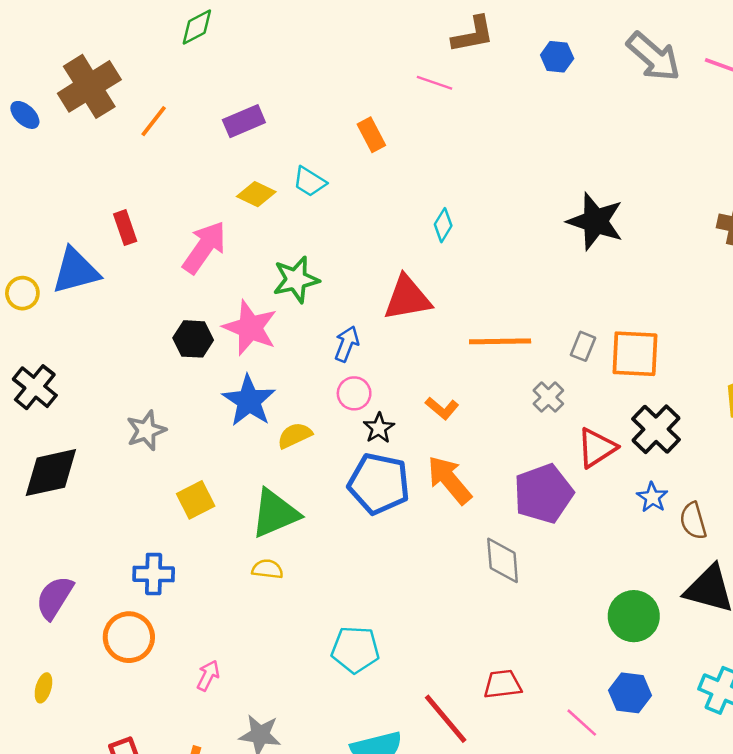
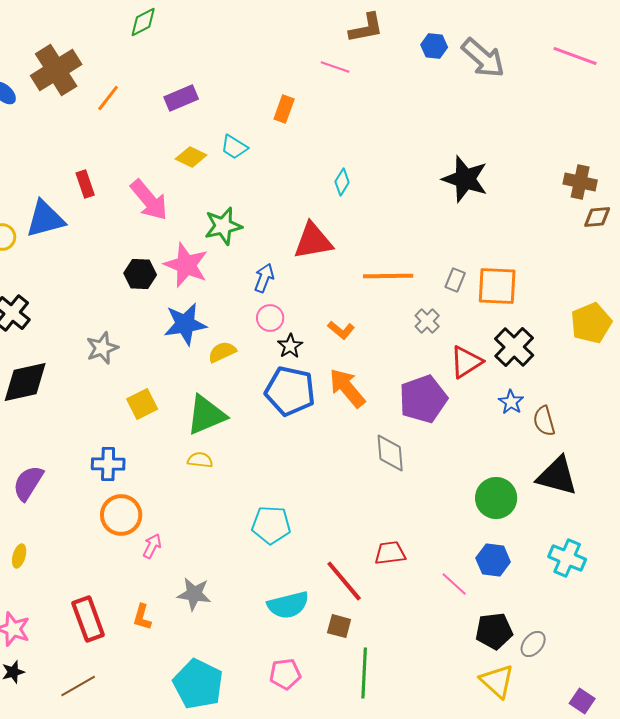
gray arrow: (654, 57) -> (483, 58), moved
orange rectangle: (371, 135) -> (284, 109), turned 48
pink arrow: (204, 247) -> (149, 200), turned 105
blue star: (249, 401) -> (185, 324), turned 30
orange circle: (129, 637) -> (121, 515), moved

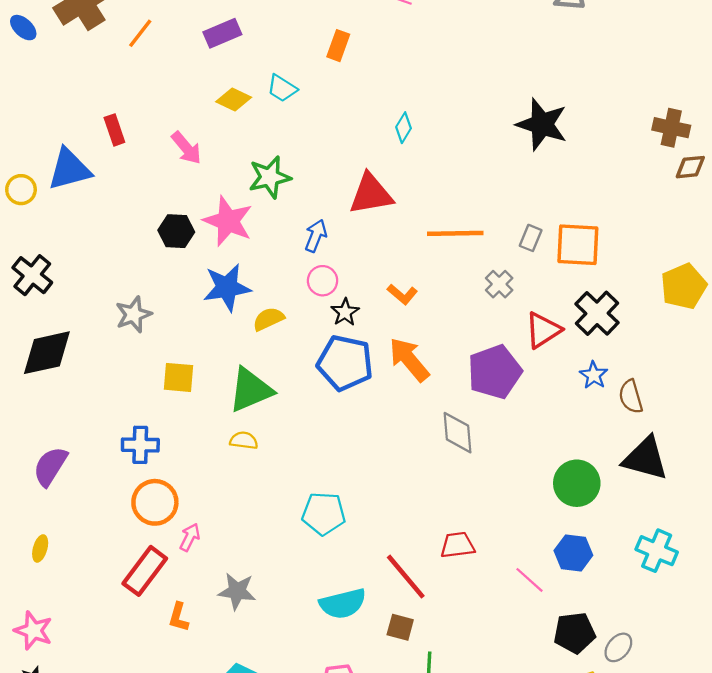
pink arrow: (149, 200) -> (186, 148), size x0.7
yellow square: (142, 404) -> (179, 377), turned 32
red rectangle: (88, 619) -> (145, 571), moved, turned 57

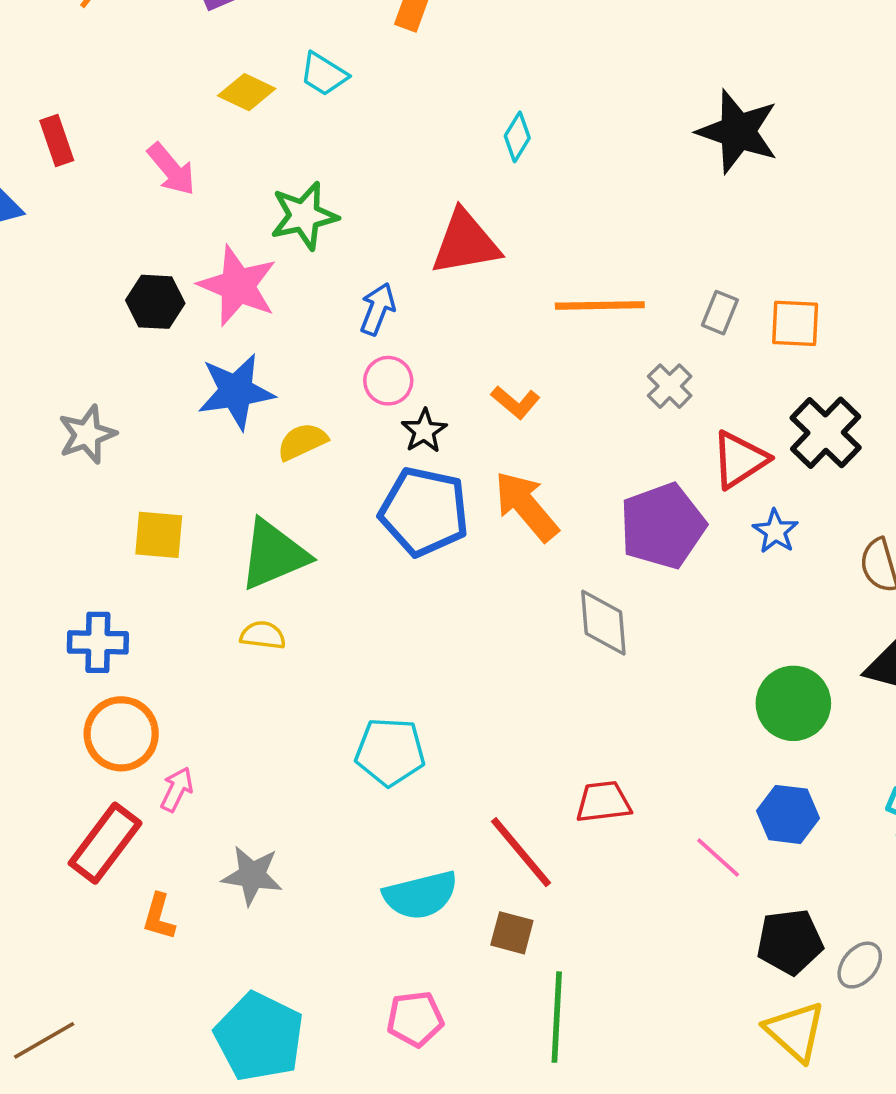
orange square: (578, 245) -> (795, 323), size x0.7
blue star: (594, 375) -> (775, 531), moved

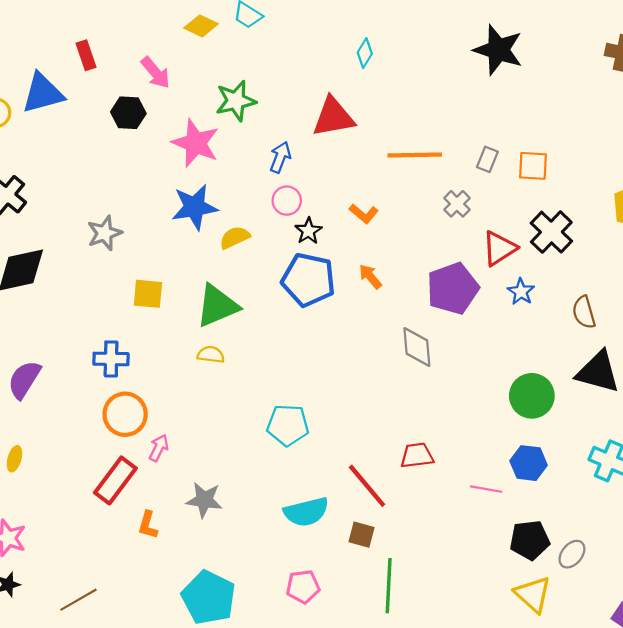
black hexagon: (155, 302) -> (128, 113), moved
orange arrow: (526, 506) -> (370, 277), size x0.6
pink line: (718, 857) -> (486, 489), turned -32

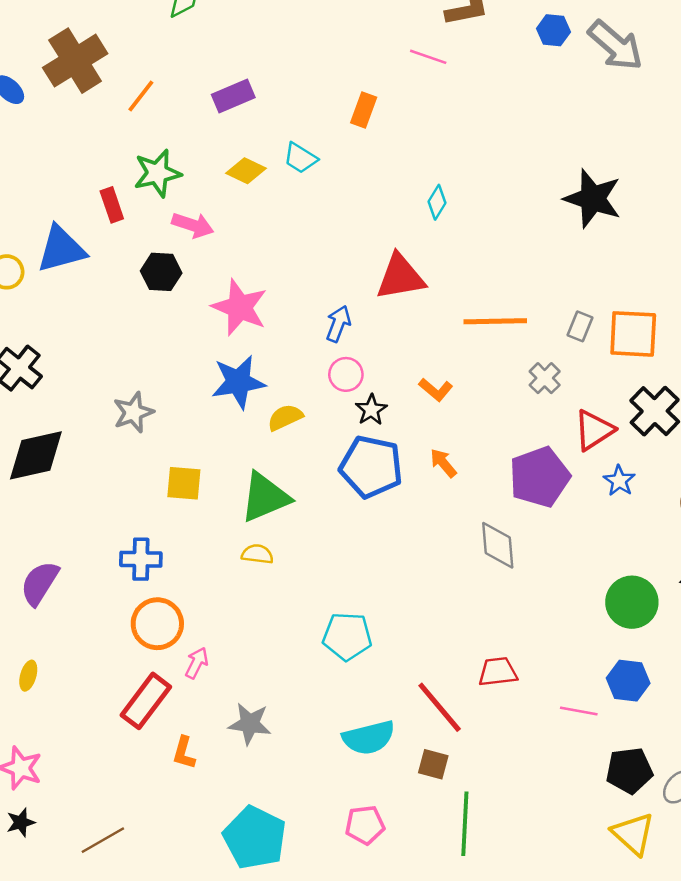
pink arrow: (155, 73) -> (193, 225), turned -32
green star: (236, 101) -> (157, 173), moved
orange square: (533, 166) -> (633, 334), size x1.4

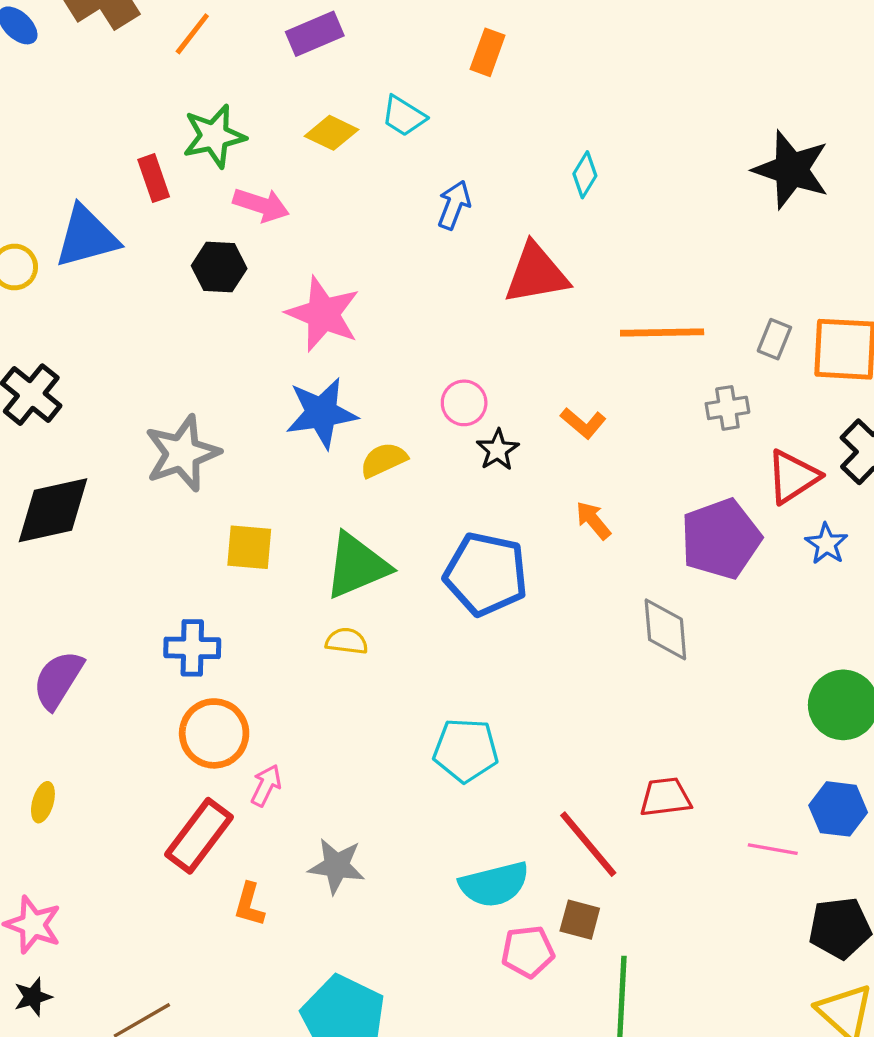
blue arrow: (338, 324) -> (454, 205), moved
gray cross: (545, 378) -> (727, 408), turned 36
gray star: (133, 412) -> (182, 453), size x1.4
blue pentagon: (371, 467) -> (486, 574), moved
pink pentagon: (365, 825) -> (528, 952), moved

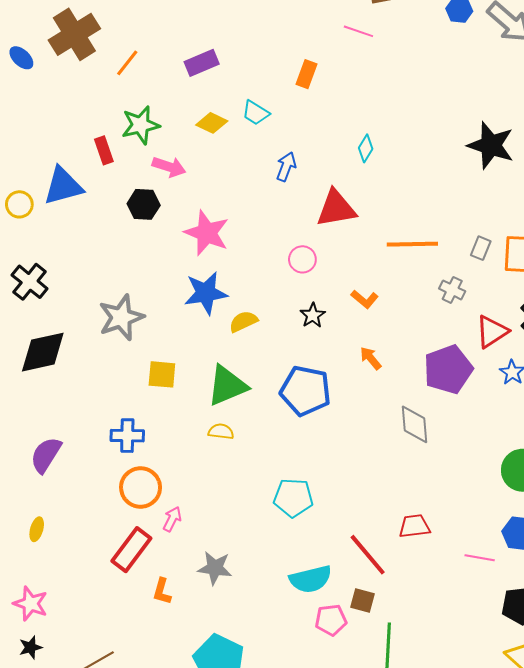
pink circle: (464, 403) -> (302, 259), moved
gray cross: (727, 408) -> (452, 290), turned 35

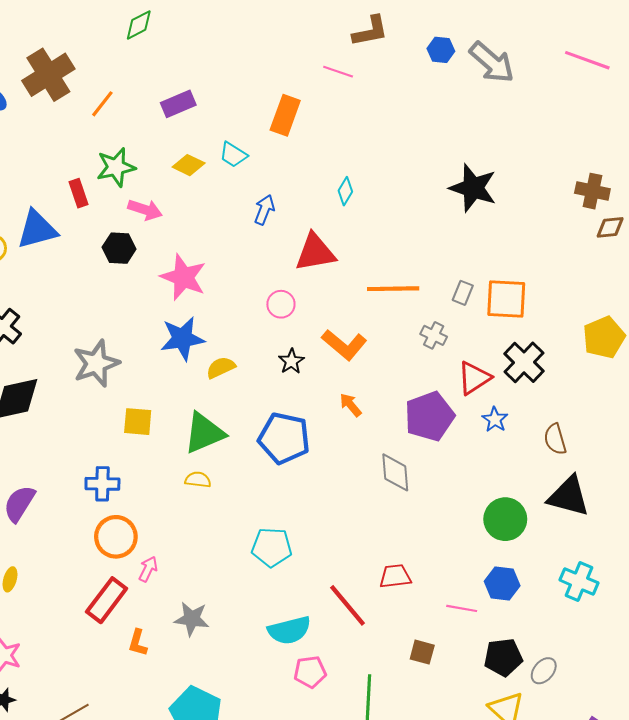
orange rectangle: (307, 74) -> (285, 115), size x1.4
orange L-shape: (365, 299) -> (344, 345), size x1.6
brown square: (363, 601) -> (422, 652), moved

